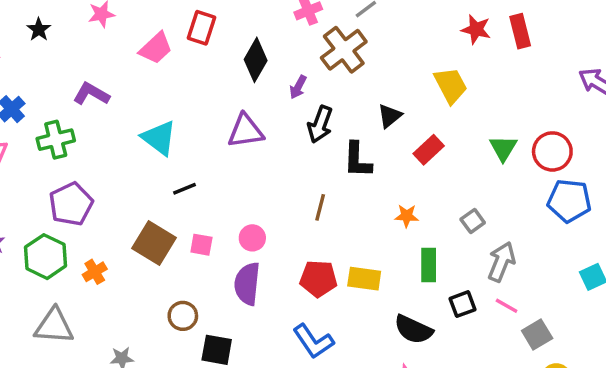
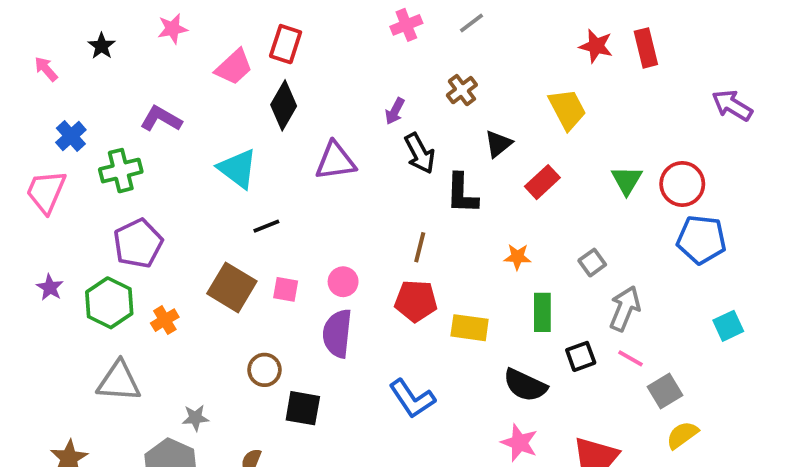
brown cross: (344, 50) -> (462, 90), moved, size x0.6
black diamond: (256, 60) -> (284, 105), moved
black arrow: (320, 124) -> (420, 153), turned -48
red pentagon: (318, 279) -> (416, 301), moved

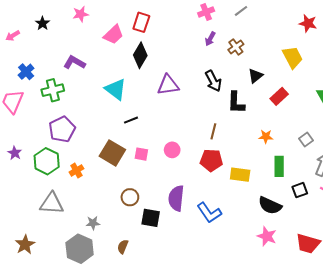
pink arrow: (46, 69) -> (13, 36), turned -80
purple arrow: (395, 111) -> (210, 39), moved
purple semicircle: (337, 333) -> (176, 198), moved

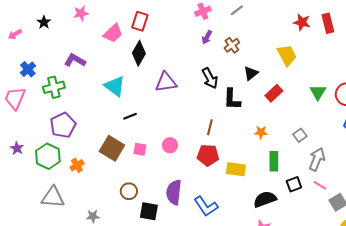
black semicircle: (270, 205) -> (265, 199), turned 135

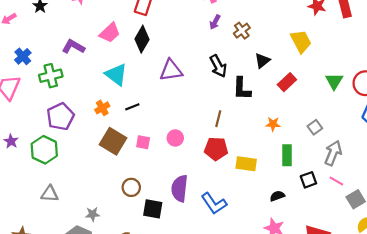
pink trapezoid: (113, 33) -> (110, 33), moved
orange cross: (77, 165) -> (102, 108), moved
gray triangle: (53, 197) -> (50, 194), size x0.7
black semicircle: (265, 199) -> (277, 196), size x0.6

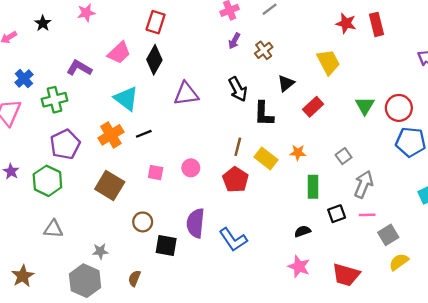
orange cross: (102, 108) -> (111, 135), size x1.5
brown square: (113, 141) -> (110, 185), moved
red pentagon: (216, 149) -> (235, 180), turned 30
yellow rectangle: (246, 164) -> (266, 158), moved, turned 30
pink line: (336, 181) -> (367, 215), turned -32

